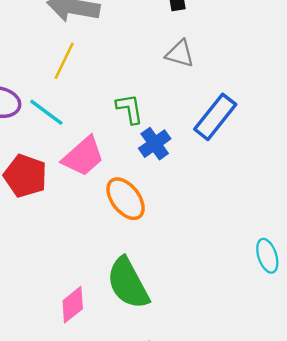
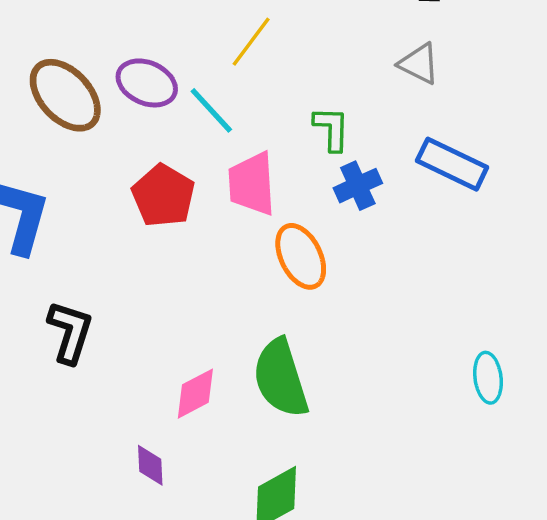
blue rectangle: (215, 117) -> (452, 164), turned 66
pink trapezoid: (83, 156) -> (252, 184), turned 117

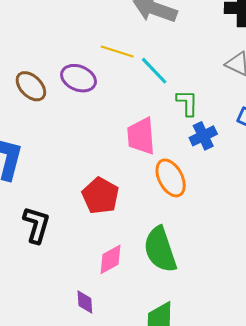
yellow line: (251, 42) -> (117, 51), moved, turned 72
brown ellipse: (65, 95) -> (31, 86), size x0.7
cyan line: (211, 110) -> (154, 71), moved
red pentagon: (163, 196) -> (100, 196), moved

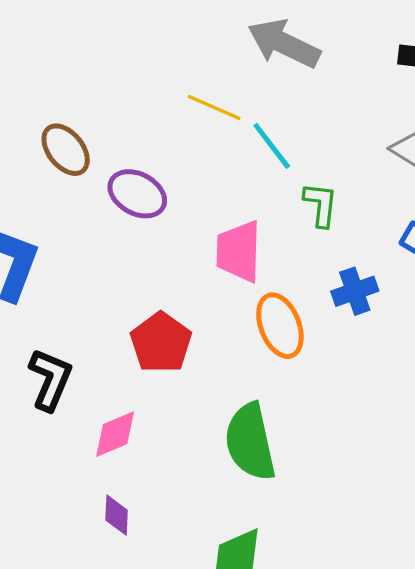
purple ellipse: (78, 78) -> (137, 194), moved
blue cross: (203, 136) -> (355, 291), moved
pink diamond: (110, 259) -> (115, 434), moved

